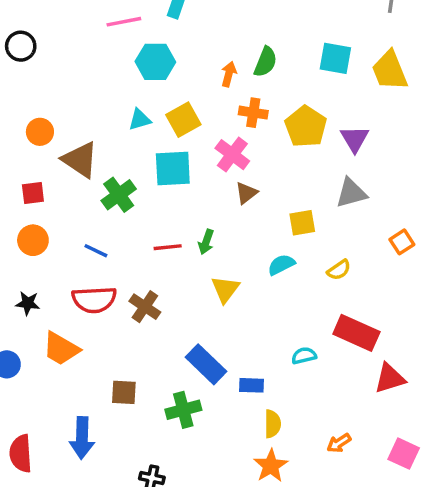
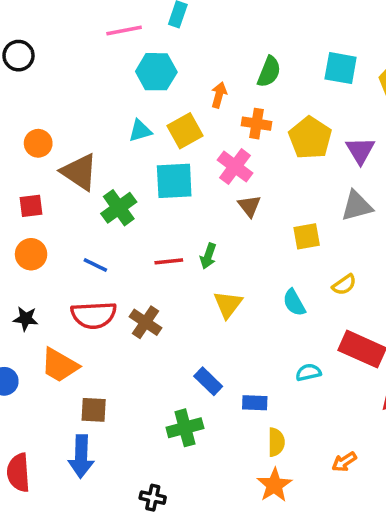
orange arrow: (229, 74) -> (219, 95), moved
brown triangle: (246, 193) -> (249, 206), turned -30
cyan semicircle: (281, 265) -> (294, 303), moved, turned -92
blue rectangle: (206, 364) -> (208, 381), size x0.7
brown square: (124, 392) -> (94, 410), moved

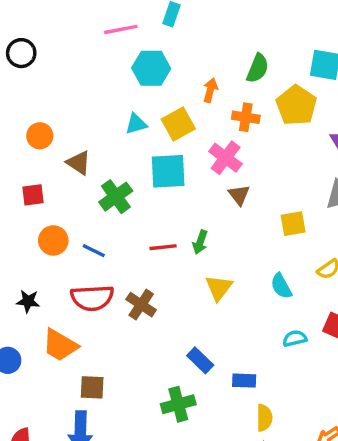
yellow pentagon: (310, 138) -> (296, 105), moved
brown triangle: (79, 172) -> (79, 163), size x0.7
orange circle: (31, 254) -> (53, 240), moved
cyan semicircle: (308, 372) -> (295, 338), moved

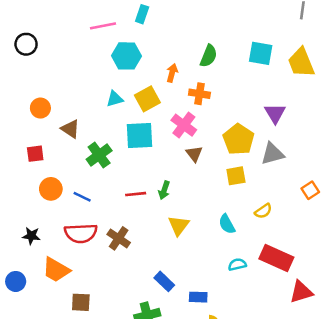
yellow pentagon: (296, 105) -> (239, 139), moved

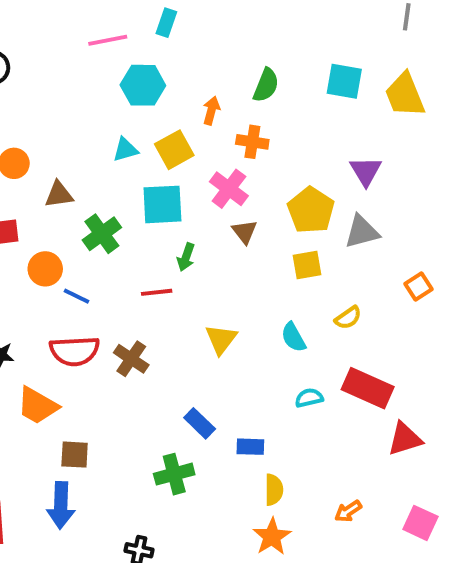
brown triangle: (70, 129) -> (59, 195), turned -42
orange circle: (51, 189) -> (45, 269), moved
green arrow: (164, 190) -> (186, 257), moved

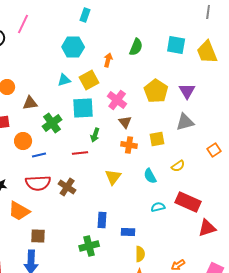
pink line: (108, 40) -> (23, 24), moved, turned -54
orange cross: (252, 142) -> (129, 145), moved
yellow pentagon: (311, 210) -> (156, 91), moved
blue line: (76, 296) -> (39, 155), turned -40
blue rectangle: (200, 423) -> (102, 220), turned 49

